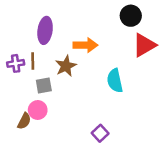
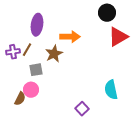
brown line: (33, 61) -> (27, 50), turned 32
cyan semicircle: (115, 81) -> (111, 90), moved

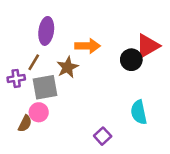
black circle: (107, 13) -> (131, 60), moved
purple cross: (13, 52) -> (16, 78), moved
gray square: (36, 70) -> (45, 87), size x1.5

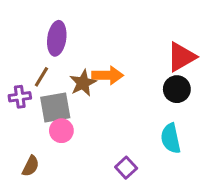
orange arrow: (88, 46) -> (108, 75), moved
black circle: (131, 60) -> (177, 89), moved
pink circle: (39, 112) -> (61, 131), moved
brown semicircle: (25, 124) -> (31, 166), moved

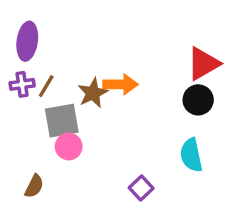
purple ellipse: (57, 38) -> (27, 41), moved
purple cross: (20, 97) -> (22, 84), moved

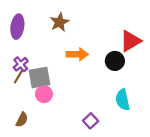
purple cross: (22, 84) -> (21, 64), moved, turned -32
brown line: (46, 86) -> (18, 76), moved
brown star: (93, 93) -> (59, 22), moved
black circle: (198, 100) -> (115, 61), moved

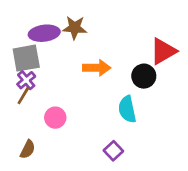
brown star: (59, 22) -> (75, 28), turned 30
purple ellipse: (17, 27) -> (44, 33), moved, turned 75
gray square: (40, 78) -> (26, 58), moved
cyan semicircle: (123, 100) -> (127, 109), moved

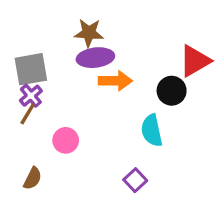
purple ellipse: (44, 33) -> (95, 58), moved

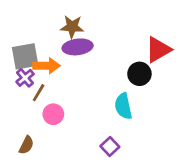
orange arrow: (115, 81) -> (47, 66), moved
brown line: (28, 114) -> (39, 93), moved

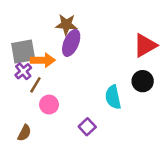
purple ellipse: (78, 47) -> (71, 43), turned -60
black circle: (139, 74) -> (143, 81), moved
purple square: (110, 146) -> (87, 127), moved

